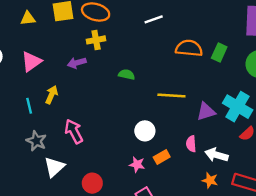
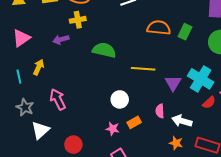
green semicircle: (127, 75) -> (104, 50), size x1.6
purple triangle: (206, 112) -> (173, 83), turned -42

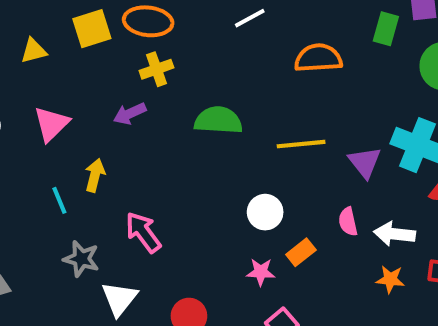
green rectangle: (185, 32) -> (386, 29), moved

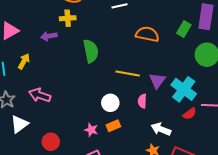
green semicircle: (218, 120) -> (91, 51), turned 60
purple triangle: (365, 162) -> (157, 81), moved
white circle: (265, 212) -> (110, 103), moved
pink semicircle: (348, 222) -> (142, 101), moved
pink arrow: (143, 232) -> (40, 95), turned -50

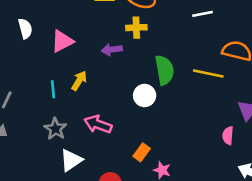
yellow line: (128, 73) -> (208, 74), moved
white circle: (110, 103) -> (145, 95), moved
orange rectangle: (113, 126) -> (142, 152), moved, turned -32

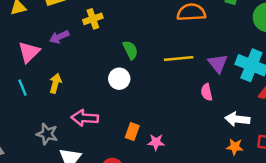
purple arrow: (112, 50) -> (59, 37), moved
green semicircle: (164, 70) -> (130, 50), size x0.7
yellow line: (208, 74) -> (179, 59), moved
cyan line: (53, 89) -> (22, 88), moved

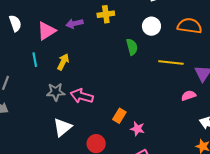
white circle: (119, 79) -> (151, 26), moved
pink semicircle: (207, 92) -> (189, 96), turned 72
gray star: (47, 134) -> (56, 92), moved, turned -30

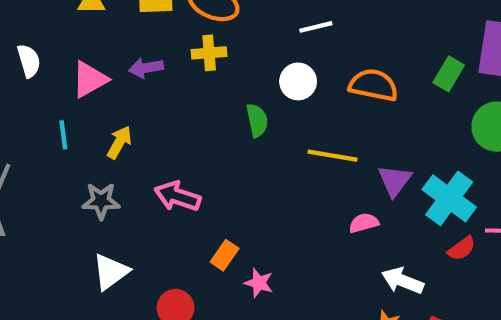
pink arrow: (82, 96) -> (178, 196), moved

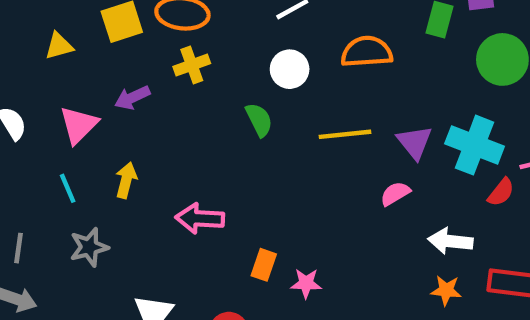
gray star: (101, 201) -> (89, 247), moved

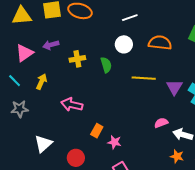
yellow triangle: (59, 46) -> (22, 16), size x1.5
yellow cross: (192, 65) -> (77, 59), moved
cyan line: (68, 188) -> (15, 81), turned -32
pink semicircle: (395, 194) -> (161, 123), moved

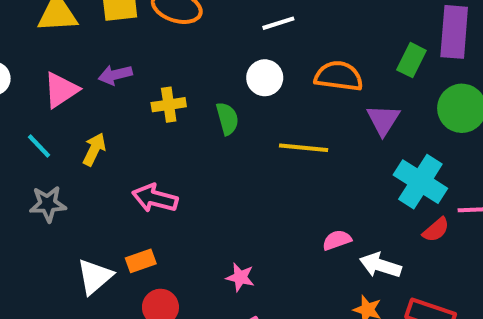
purple triangle: (174, 87) -> (383, 120), moved
orange rectangle: (97, 131) -> (141, 261), moved, turned 40

